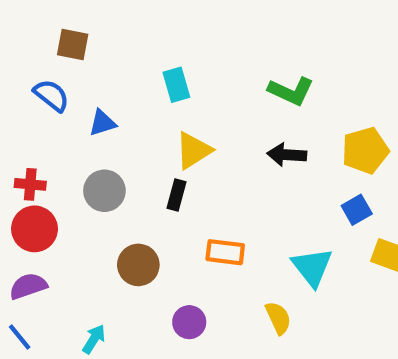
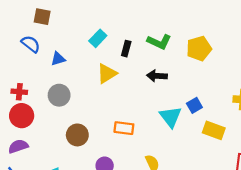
cyan rectangle: (176, 85) -> (98, 38), turned 60
yellow pentagon: (365, 150) -> (199, 49), moved
black rectangle: (176, 195) -> (126, 49), moved
cyan triangle: (312, 267) -> (171, 117), moved

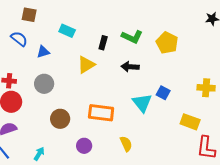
cyan rectangle: (98, 38) -> (67, 31), moved, turned 70
yellow pentagon: (199, 49) -> (167, 43), turned -30
blue square: (194, 105) -> (163, 93), turned -32
orange rectangle: (124, 128) -> (101, 113), size x1.4
yellow rectangle: (214, 130) -> (190, 122), moved

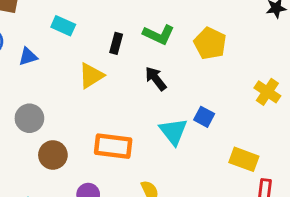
black arrow: (130, 67) -> (156, 79), turned 48
gray circle: (44, 84) -> (29, 118), moved
yellow cross: (206, 88) -> (267, 92), moved, turned 30

